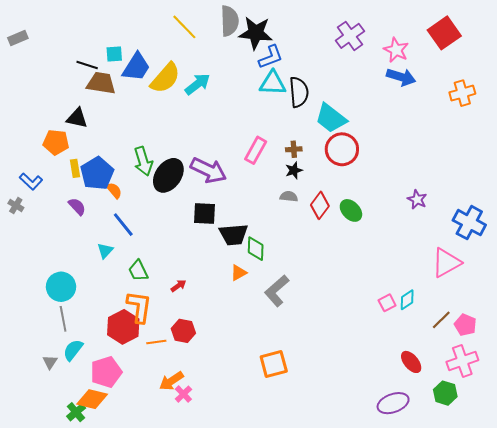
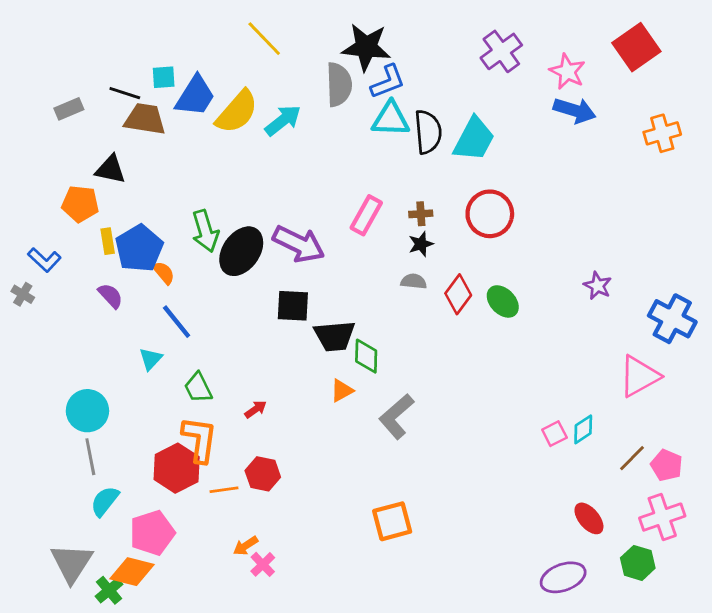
gray semicircle: (230, 21) -> (339, 84), moved
gray rectangle: (18, 38) -> (69, 109), moved
cyan trapezoid: (331, 118) -> (474, 139), moved, turned -100
gray triangle: (50, 362) -> (72, 563), moved, size x2.0
orange arrow: (171, 381) -> (246, 546), size x0.7

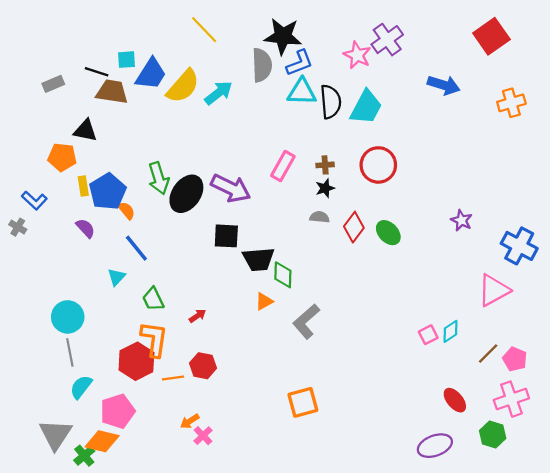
pink star: (567, 72) -> (357, 55), moved

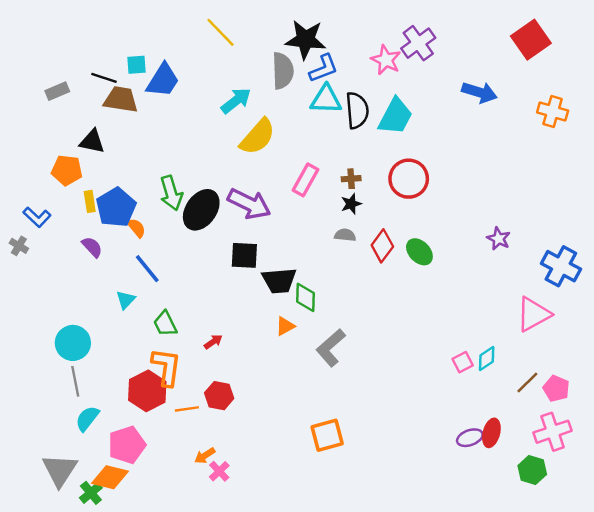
yellow semicircle: (183, 86) -> (258, 137), moved
orange cross: (511, 103) -> (553, 111), turned 32
red ellipse: (455, 400) -> (491, 433), turned 55
purple ellipse: (435, 446) -> (470, 438), moved, size x0.7

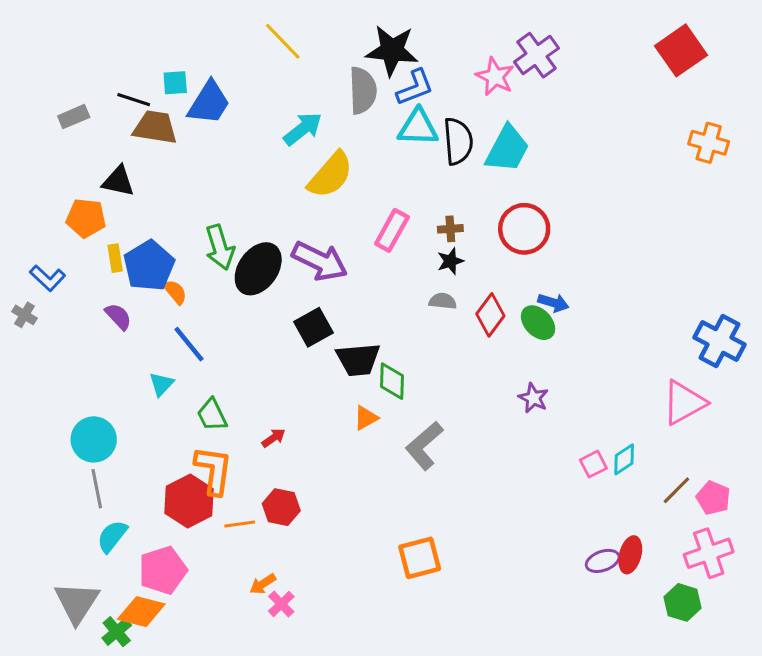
blue arrow: (479, 92) -> (553, 303), moved, size x0.7
purple star: (499, 239) -> (533, 398), moved
black square: (244, 255) -> (314, 327), turned -32

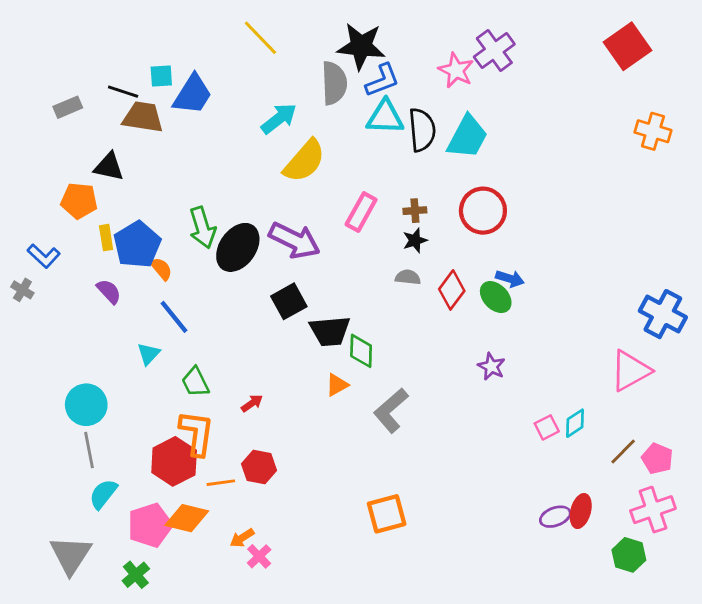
orange diamond: (141, 612) -> (187, 518), moved
green cross: (117, 632) -> (136, 575), moved

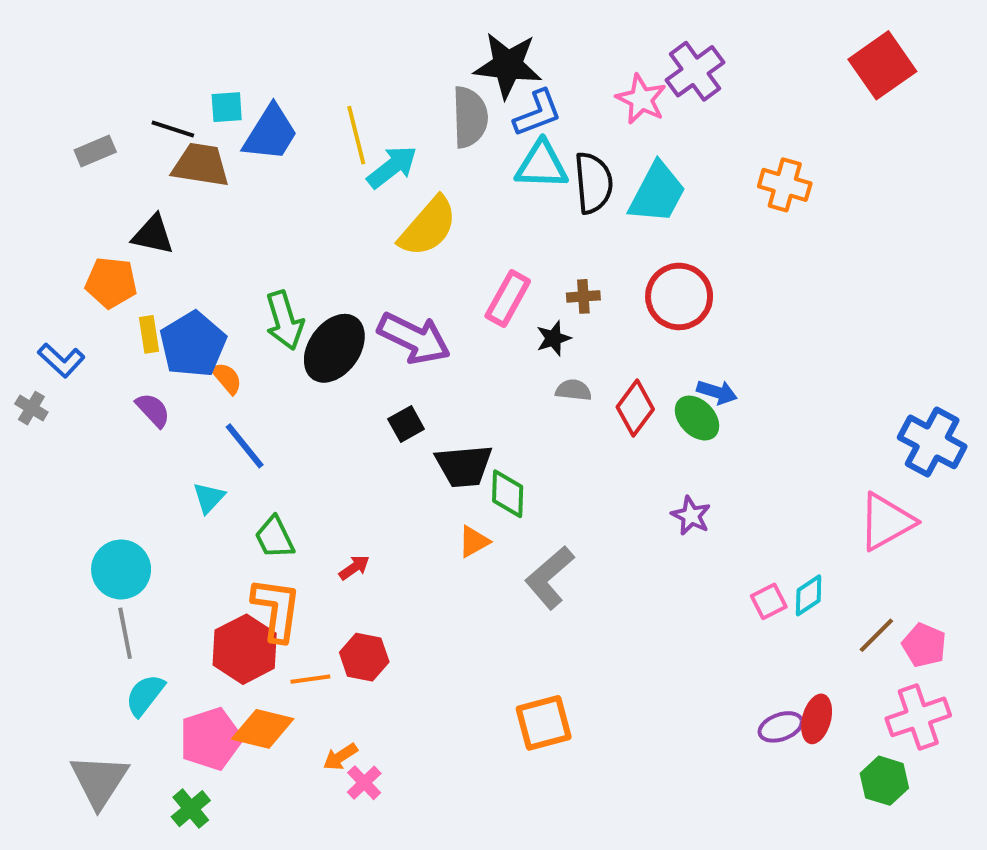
yellow line: (260, 38) -> (356, 135), moved, turned 30
orange cross: (653, 131) -> (785, 185), moved
black star: (415, 240) -> (554, 338), moved
black square: (289, 301) -> (406, 424), size x0.7

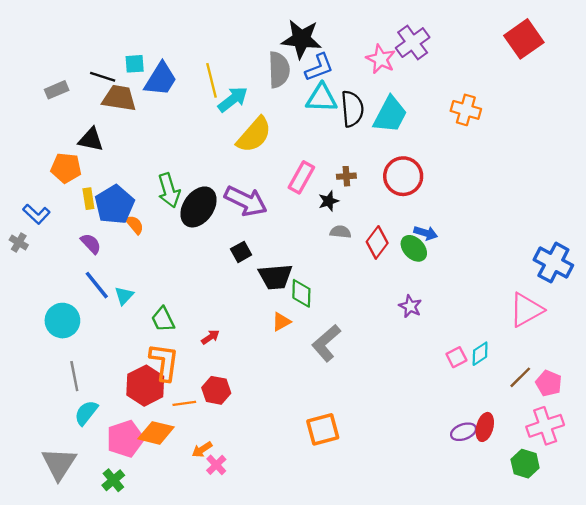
blue line: (245, 446) -> (97, 285), moved
cyan circle: (121, 569) -> (62, 321), moved

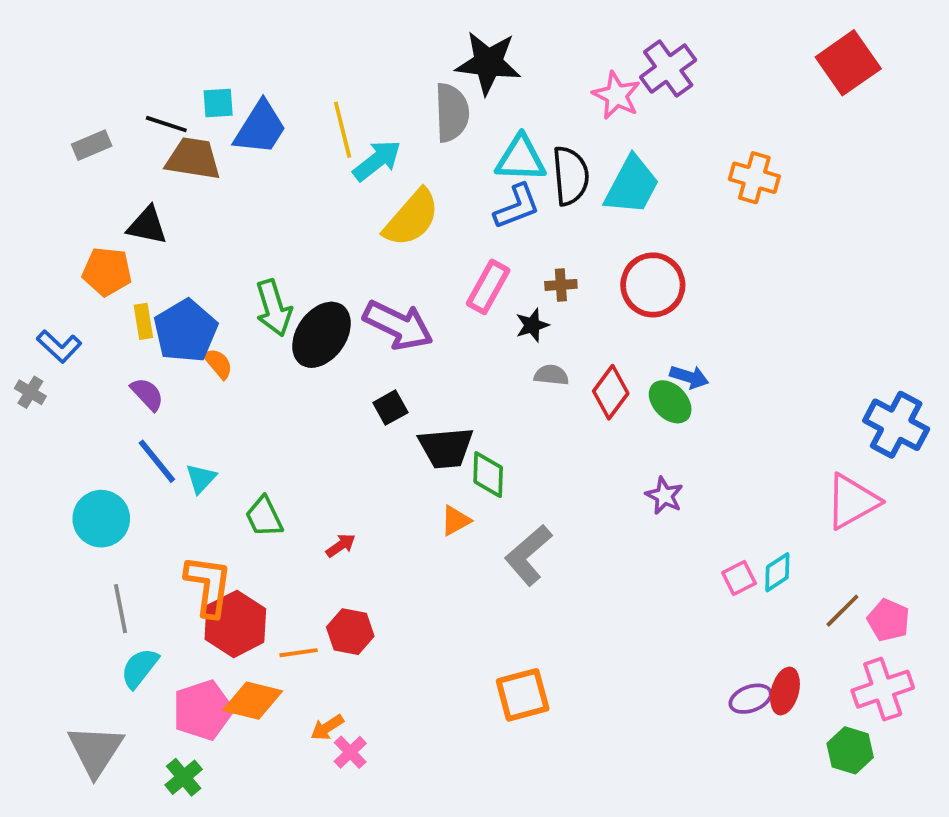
blue L-shape: (319, 67) -> (517, 206), moved
orange L-shape: (164, 362) -> (209, 586), moved

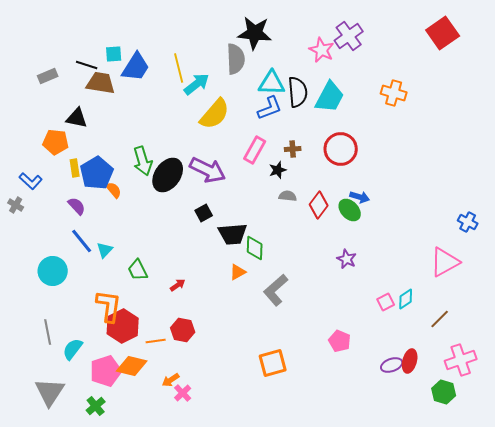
blue cross: (896, 425) -> (468, 222), size x0.6
gray line: (120, 609) -> (48, 332), moved
pink pentagon: (888, 620) -> (340, 341), moved

